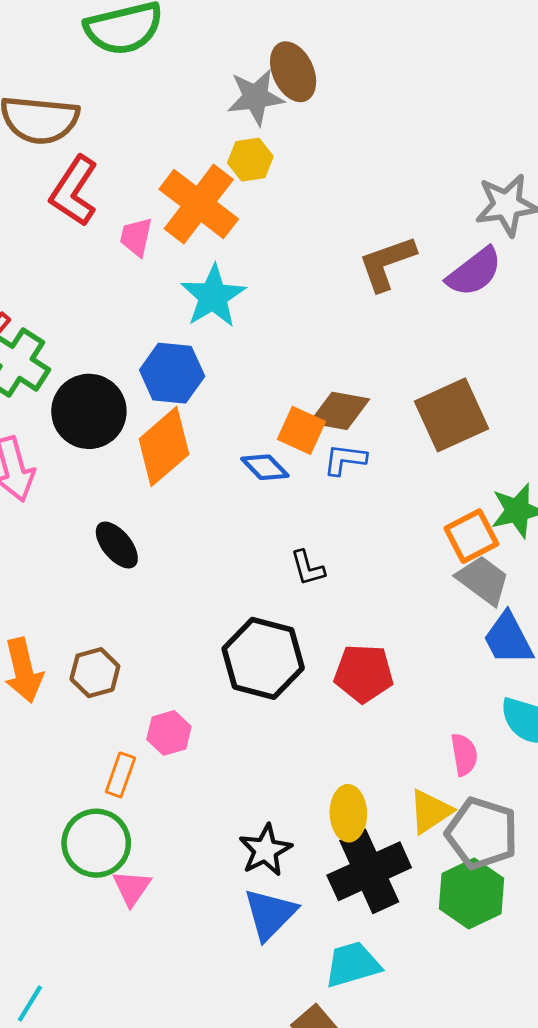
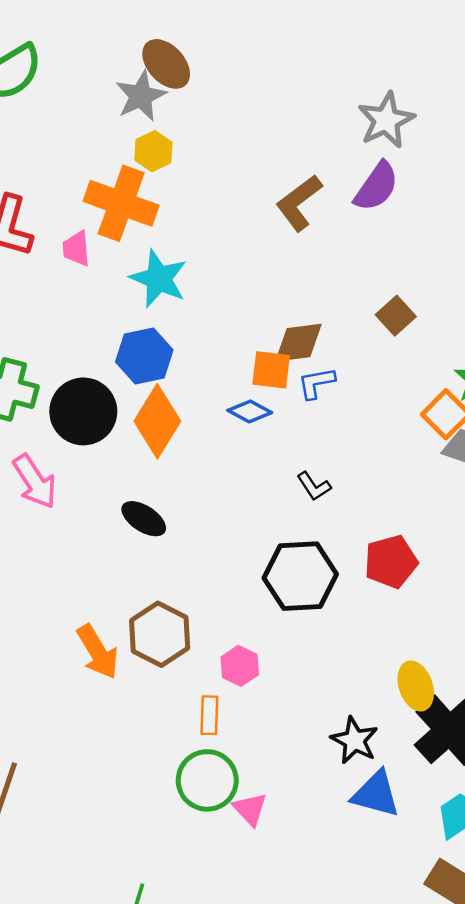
brown square: (451, 415) -> (396, 316), size x0.6
brown hexagon: (95, 673) -> (160, 634), size x1.4
blue triangle: (270, 914) -> (376, 794), turned -42

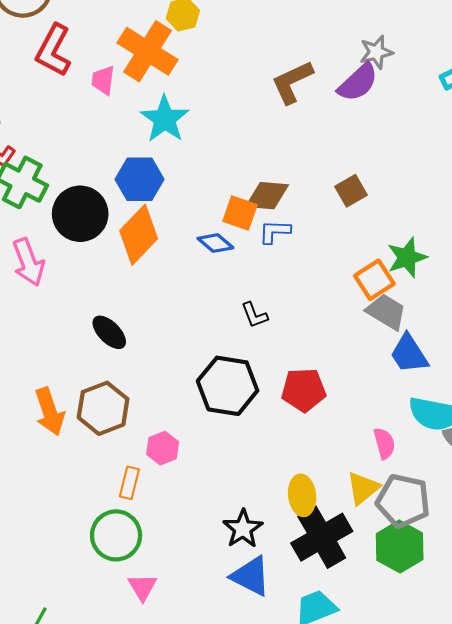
gray star: (386, 120) -> (376, 52), moved, size x0.7
black ellipse: (144, 519) -> (109, 332), moved
pink triangle: (250, 809) -> (142, 587), moved

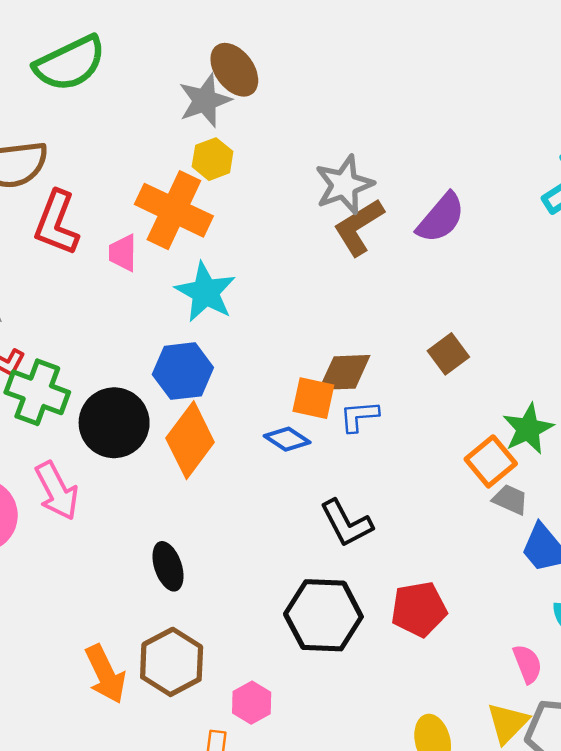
gray star: (376, 52) -> (344, 185), moved, size x1.4
gray trapezoid: (386, 312) -> (510, 500), size x0.7
black L-shape: (254, 315) -> (346, 523), size x1.5
black ellipse: (109, 332) -> (168, 566), turned 33

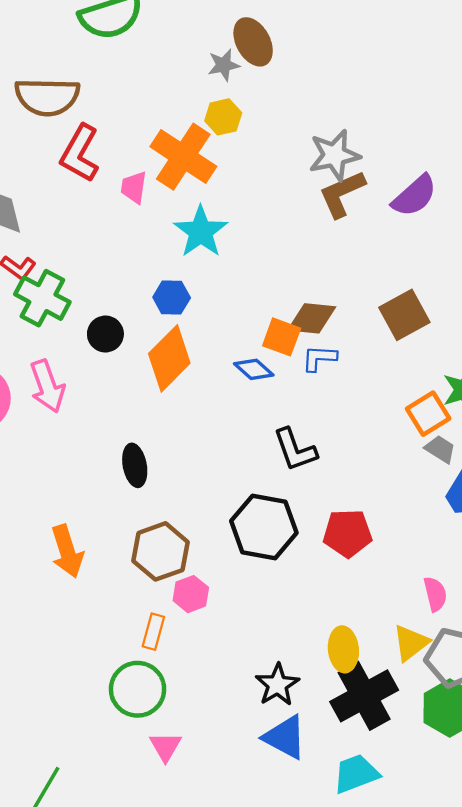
gray star: (205, 101) -> (224, 65), size x0.7
brown square: (448, 354) -> (404, 315), size x1.4
blue hexagon: (183, 371) -> (172, 297), size x0.7
black circle: (114, 423) -> (105, 334), size x0.6
brown hexagon: (172, 662) -> (161, 551), moved

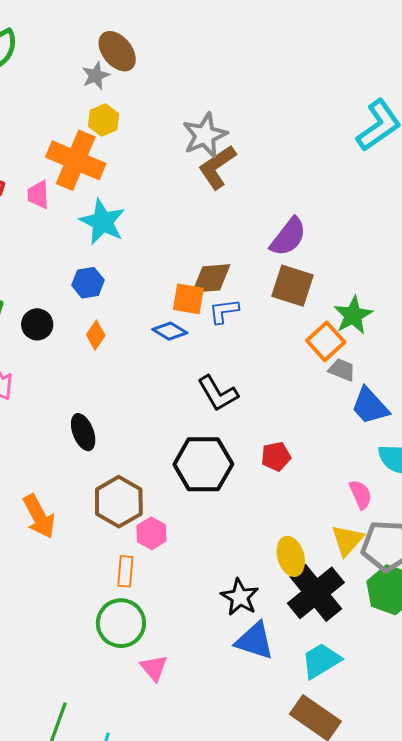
purple semicircle: (414, 196) -> (288, 237), moved
brown square: (404, 315) -> (293, 286), moved, turned -33
orange diamond: (169, 358) -> (96, 335), size x0.5
red pentagon: (348, 533) -> (276, 456), size x0.7

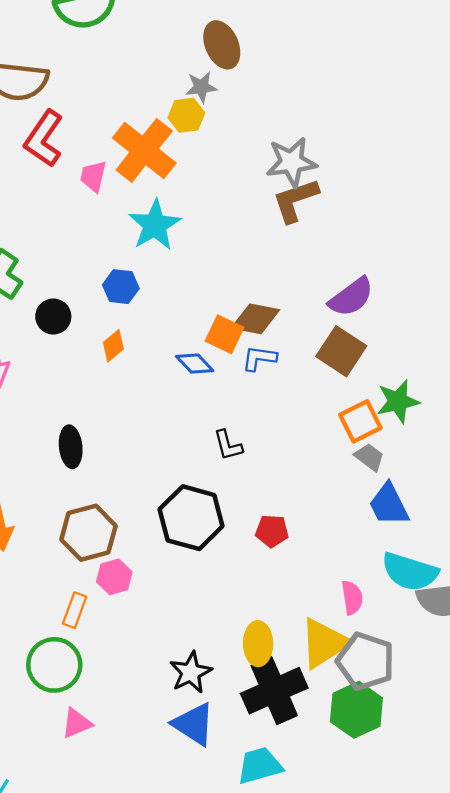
gray star: (96, 76) -> (201, 87), moved
black L-shape: (218, 393) -> (228, 445), size x0.7
yellow triangle: (347, 540) -> (324, 643), size x1.4
pink triangle: (154, 668) -> (77, 723), turned 32

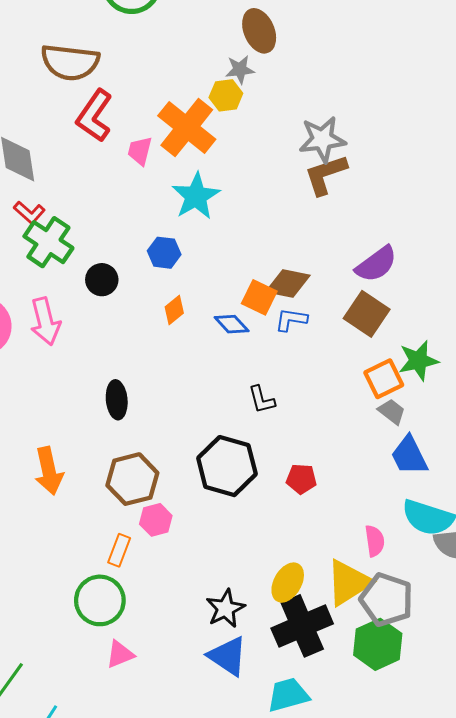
orange diamond: (113, 346) -> (174, 310), moved
yellow ellipse: (258, 644) -> (288, 583), turned 30

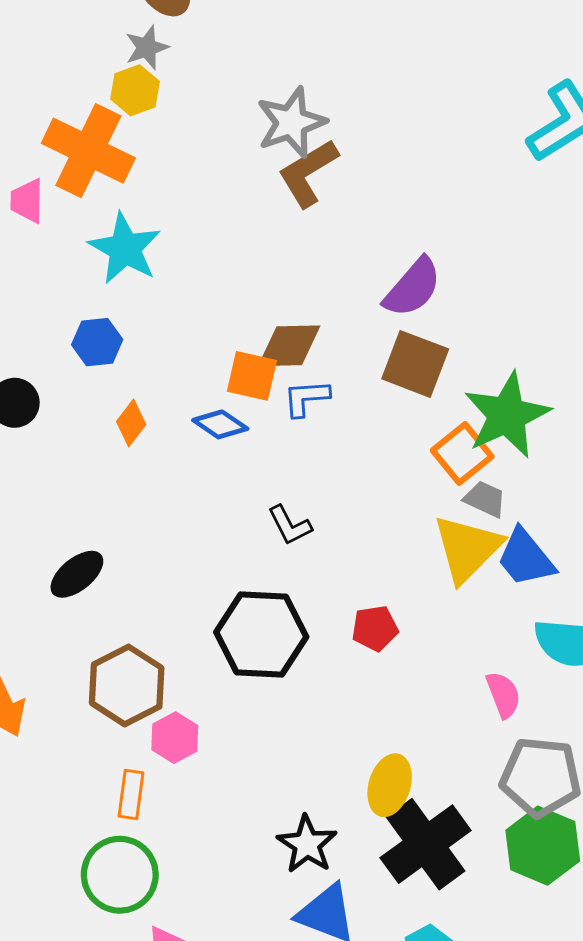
green star: (418, 361) -> (507, 415), size x1.4
black ellipse: (117, 400) -> (77, 574), turned 69
yellow triangle: (349, 583) -> (467, 548), moved

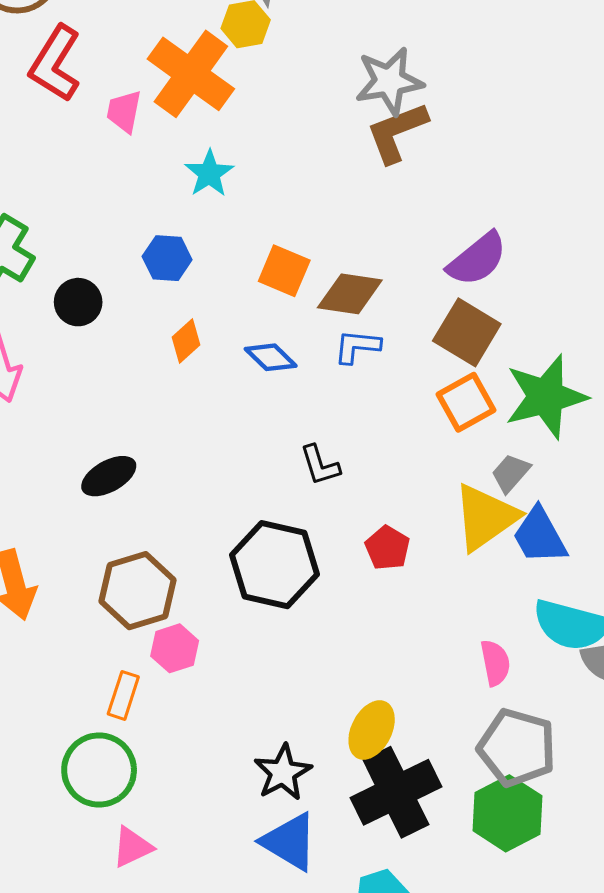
cyan star: (125, 249) -> (209, 173), size x0.7
orange square: (252, 376) -> (284, 271), moved
orange square: (462, 453) -> (466, 402), moved
gray trapezoid: (485, 499) -> (511, 473), turned -84
red pentagon: (375, 628) -> (388, 548), moved, turned 30

